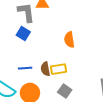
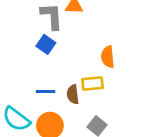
yellow rectangle: (59, 69) -> (92, 84), moved

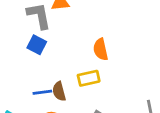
brown semicircle: (73, 94) -> (59, 91), moved

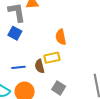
brown semicircle: (59, 91) -> (40, 66), moved

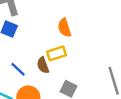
blue line: (18, 67) -> (18, 69), turned 56

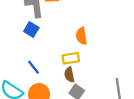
brown semicircle: (43, 65) -> (69, 75), moved

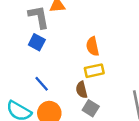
yellow rectangle: (71, 58) -> (94, 71), moved

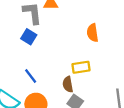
orange semicircle: (93, 46) -> (93, 33), moved

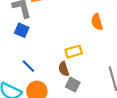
orange semicircle: (93, 33) -> (97, 22), moved

